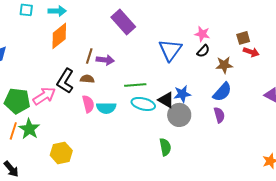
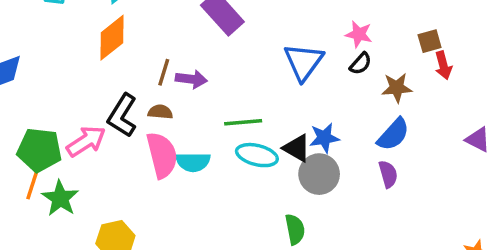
red arrow: (251, 52) -> (443, 65), turned 56
pink semicircle: (88, 104) -> (162, 155), size x1.5
orange line: (13, 131) -> (33, 184), moved

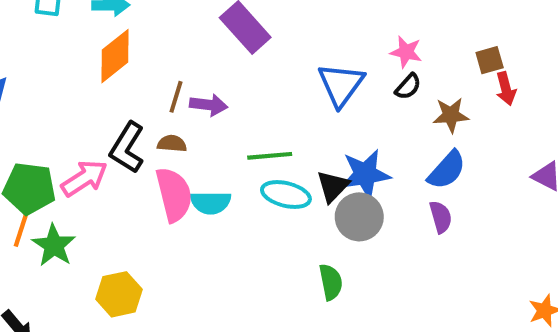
blue star: (324, 138) -> (365, 174), size x1.4
black triangle: (297, 148) -> (333, 186), turned 44

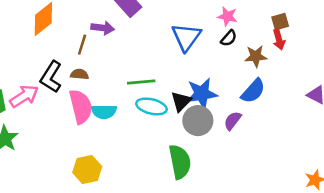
red arrow: (506, 89) -> (279, 40), moved
purple arrow: (209, 105) -> (103, 28), moved
purple semicircle: (441, 217) -> (233, 121), moved, turned -126
green semicircle: (331, 282) -> (180, 162), size x1.5
yellow hexagon: (119, 294) -> (87, 170), moved

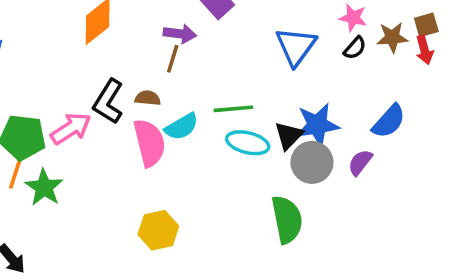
brown line: (82, 45) -> (173, 59), moved
brown star: (256, 56) -> (392, 37), moved
cyan semicircle: (104, 112) -> (182, 127), moved, turned -30

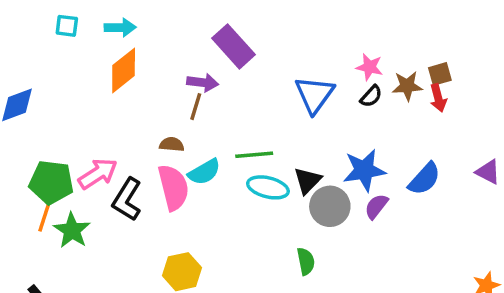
black L-shape: (108, 102) -> (127, 199), moved
blue semicircle: (389, 121) -> (424, 179), moved
blue star: (317, 125) -> (364, 170), moved
green semicircle: (287, 220) -> (306, 261), size x0.6

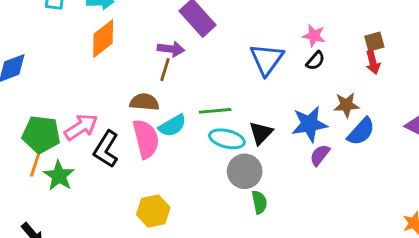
brown star: (407, 86) -> (346, 105), moved
brown semicircle: (172, 144) -> (144, 102), size x1.4
gray circle: (330, 206) -> (245, 171), moved

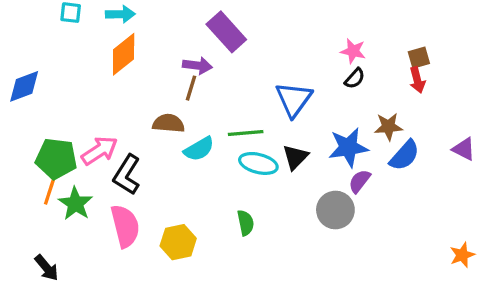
blue triangle: (267, 59) -> (294, 99), moved
pink semicircle: (146, 139) -> (125, 226), moved
gray circle: (245, 171) -> (335, 210), moved
green semicircle: (259, 202) -> (246, 223), moved

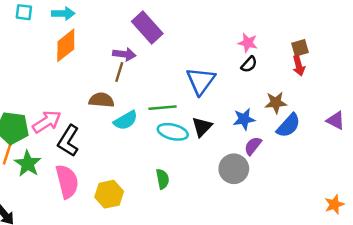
blue star: (348, 147) -> (244, 119), size x0.7

